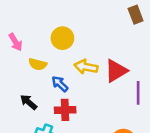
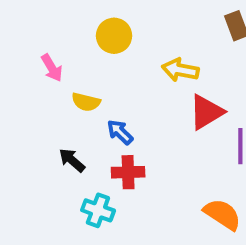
yellow circle: (62, 38) -> (114, 36), moved
yellow arrow: (86, 67) -> (180, 70), moved

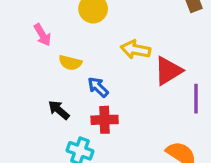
yellow arrow: (180, 70) -> (136, 50), moved

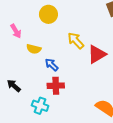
yellow arrow: (136, 50) -> (76, 41), turned 36
black arrow: (59, 110) -> (14, 86), moved

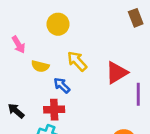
yellow arrow: (76, 41) -> (77, 61), moved
red cross: (56, 86) -> (54, 110), moved

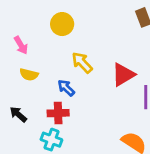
yellow semicircle: (40, 66) -> (29, 75), moved

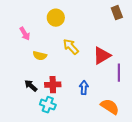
yellow semicircle: (29, 75) -> (40, 56), moved
blue arrow: (66, 88) -> (84, 88), moved, turned 48
black arrow: (18, 114) -> (31, 86), moved

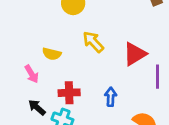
pink arrow: (25, 34) -> (32, 74), moved
black arrow: (31, 86) -> (37, 107), moved

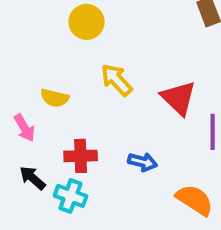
red triangle: (135, 54) -> (179, 98), turned -45
blue arrow: (111, 97) -> (143, 162), turned 102

